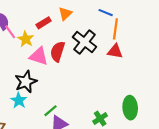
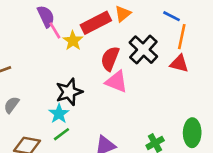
red rectangle: (44, 23) -> (96, 23), size x1.6
pink triangle: (39, 56) -> (116, 82), moved
green line: (50, 111) -> (62, 134), moved

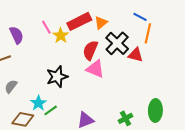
orange triangle: (123, 14) -> (101, 23), moved
purple semicircle: (46, 16) -> (17, 35), moved
red triangle: (179, 64) -> (135, 55), moved
cyan star: (59, 114) -> (38, 103), moved

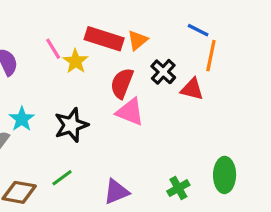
red rectangle: (79, 21) -> (104, 39), turned 45
black cross: (117, 43) -> (163, 72), size x0.7
cyan star: (38, 103) -> (22, 119), moved

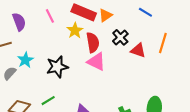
orange line: (211, 56) -> (163, 43), moved
yellow star: (76, 61) -> (75, 31), moved
red semicircle: (122, 83) -> (93, 42), turned 144

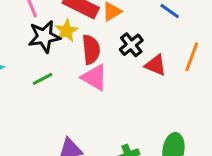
black star: (57, 67) -> (44, 37), moved
green line: (48, 101) -> (43, 79), moved

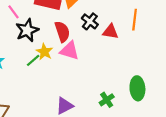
yellow star: (66, 31) -> (44, 52), moved

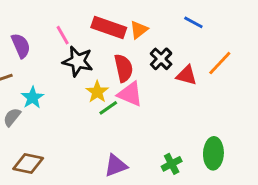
orange line: (135, 20) -> (220, 63), turned 30
black star: (27, 30) -> (78, 61), turned 30
green line: (33, 60) -> (108, 108), moved

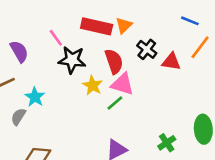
blue line: (193, 22) -> (190, 21), moved
green line: (108, 108) -> (115, 103), moved

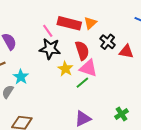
pink line: (56, 38) -> (48, 31), moved

